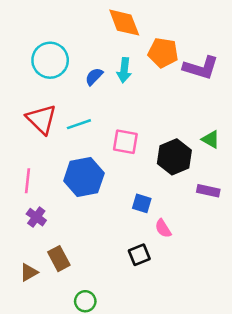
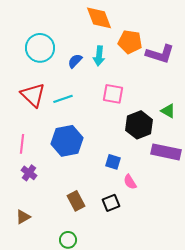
pink square: (125, 142) -> (113, 94), moved
purple rectangle: (208, 191) -> (166, 152), size x1.6
brown rectangle: (59, 259) -> (76, 201), moved

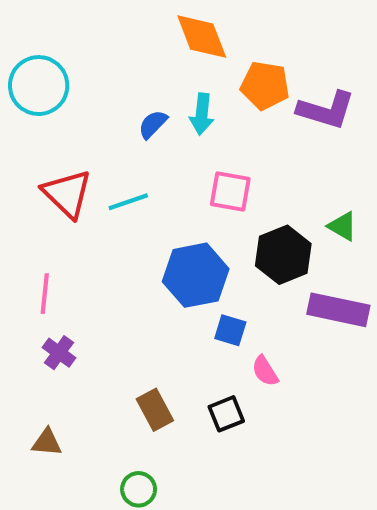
cyan circle: (40, 48) -> (39, 86), moved
blue hexagon: (67, 141) -> (196, 275), moved
brown triangle: (23, 217) -> (47, 442), turned 35

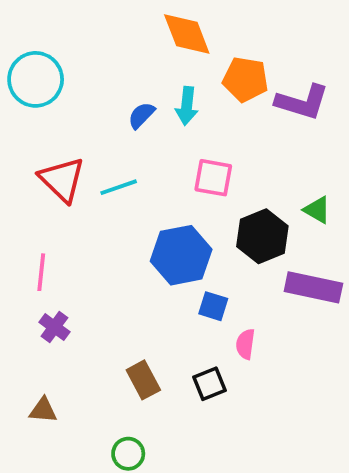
pink semicircle: (265, 371) -> (245, 344), turned 40

